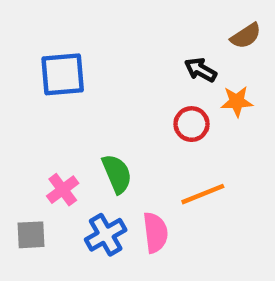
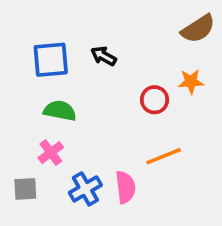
brown semicircle: (246, 36) -> (198, 29), size x1.4
black arrow: (201, 70) -> (104, 56), moved
green semicircle: (117, 174) -> (60, 111), moved, turned -56

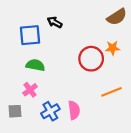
black arrow: (104, 56) -> (55, 22), moved
red circle: (155, 100) -> (91, 59), size x1.5
orange line: (164, 156) -> (111, 92), moved

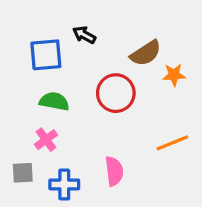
brown semicircle: (117, 17) -> (146, 53), moved
red circle: (91, 59) -> (116, 93), moved
blue cross: (50, 111) -> (64, 184), moved, turned 30

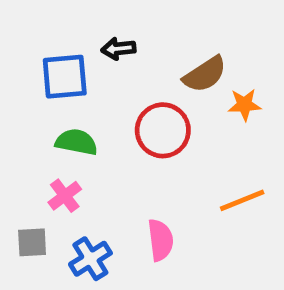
black arrow: (84, 35) -> (118, 49), turned -35
blue cross: (64, 184) -> (90, 259), turned -32

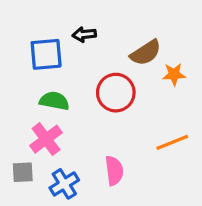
pink cross: (65, 196) -> (46, 139), size x1.4

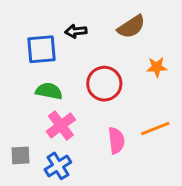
brown semicircle: (146, 53) -> (131, 27), moved
pink cross: (46, 139) -> (61, 126), moved
pink semicircle: (114, 171) -> (116, 140), moved

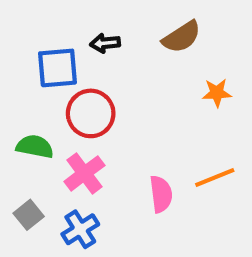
red circle: (104, 84) -> (91, 113), moved
green semicircle: (49, 91) -> (35, 147), moved
gray square: (21, 155) -> (29, 215), turned -36

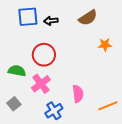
blue square: (58, 68) -> (28, 17), moved
orange line: (215, 178) -> (108, 106), moved
blue cross: (80, 229) -> (54, 111), moved

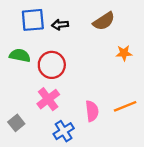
green semicircle: (17, 71) -> (20, 55), moved
orange line: (108, 106) -> (125, 106), moved

